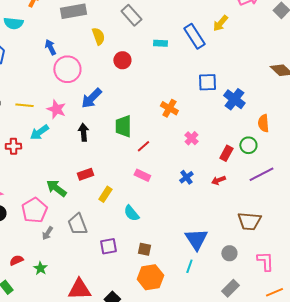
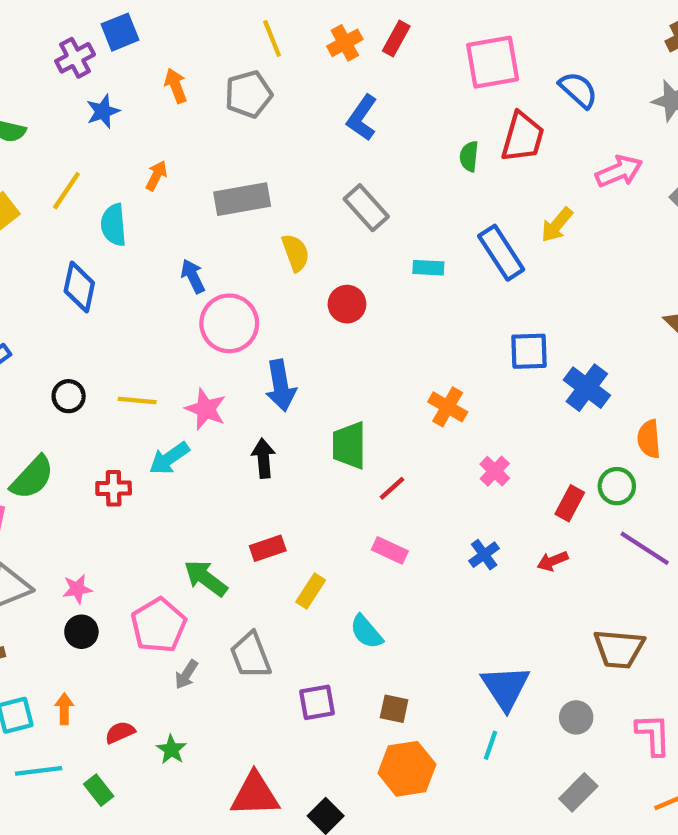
cyan semicircle: (13, 23) -> (114, 225), turned 78
blue arrow: (91, 98) -> (281, 385), turned -55
purple line: (261, 174) -> (645, 548), turned 60

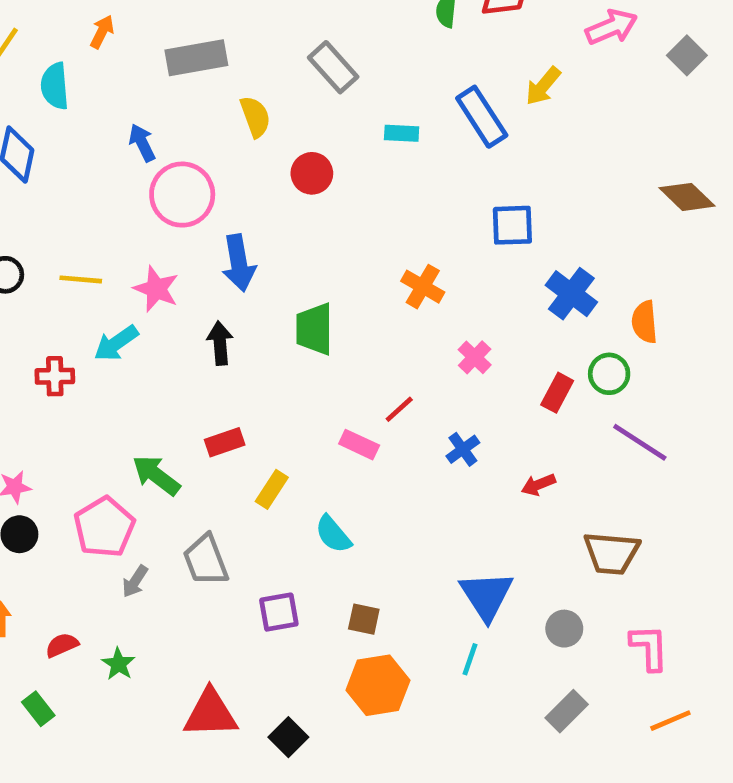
blue cross: (587, 388) -> (571, 294), moved
red line: (392, 488) -> (399, 409), moved
red arrow: (553, 561) -> (538, 485), moved

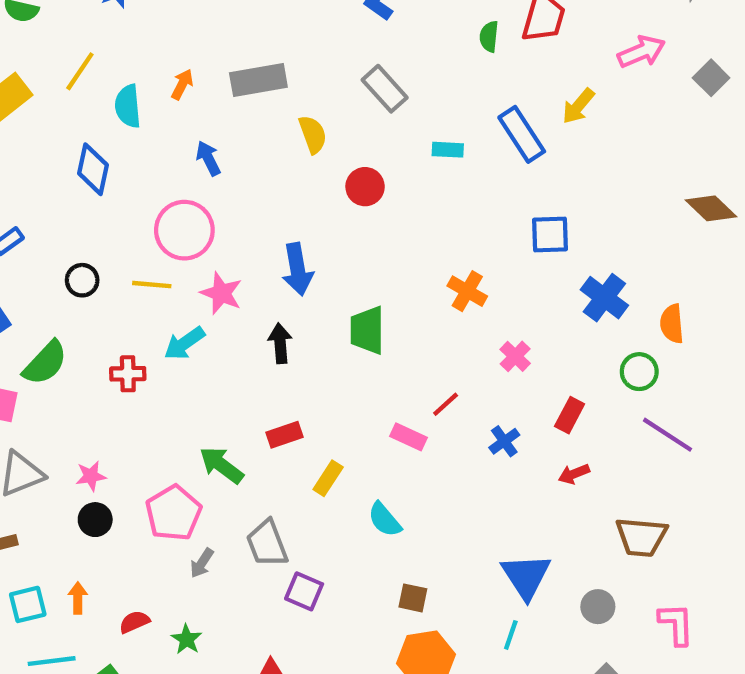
orange arrow: (102, 32) -> (182, 84), moved
pink circle: (182, 195) -> (184, 230), moved
red rectangle: (557, 393) -> (570, 415), moved
purple square: (279, 612) -> (304, 591), moved, turned 33

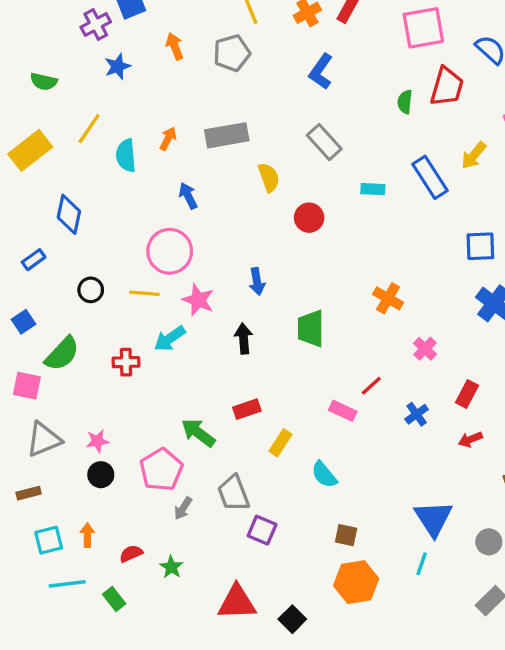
blue diamond: (93, 169) -> (69, 214), moved
blue square: (550, 235) -> (480, 246), moved
blue arrow: (298, 269) -> (257, 281), size x0.7

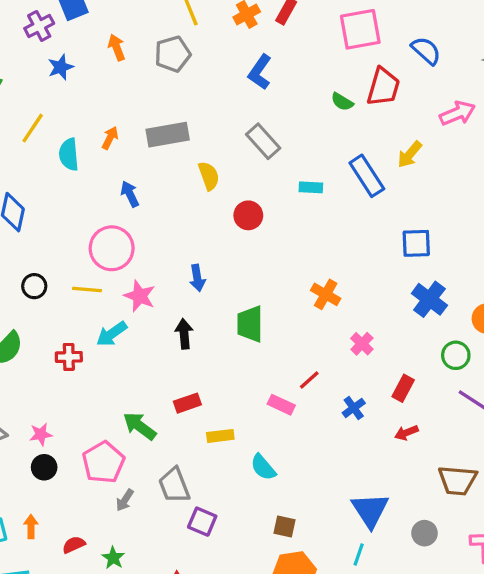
green semicircle: (405, 102) -> (342, 102), turned -65
yellow rectangle: (281, 443) -> (220, 436), turned 50

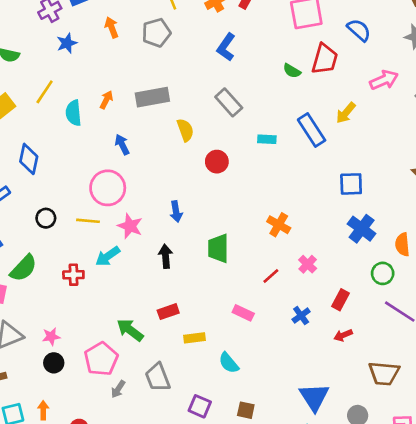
red line: (309, 380) -> (271, 276), moved
purple square: (202, 522) -> (200, 406), moved

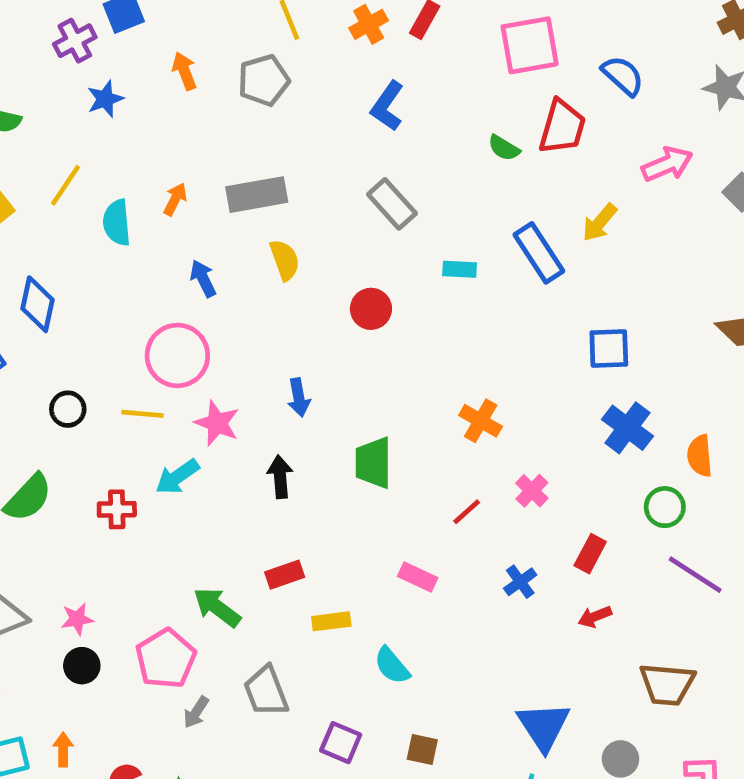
yellow semicircle: (185, 130) -> (285, 260), moved

